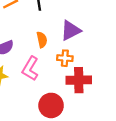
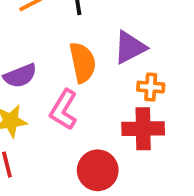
orange semicircle: (42, 40) -> (83, 62), size x1.5
orange cross: (65, 58) -> (151, 87), moved

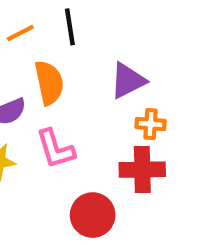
orange semicircle: (83, 62) -> (49, 83), moved
pink L-shape: (64, 110) -> (55, 149), turned -48

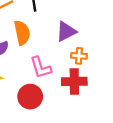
pink L-shape: (55, 149) -> (41, 68), moved
red circle: (93, 215) -> (30, 97), moved

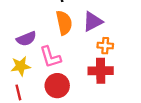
orange semicircle: (22, 33) -> (64, 23), moved
pink L-shape: (41, 68) -> (50, 57), moved

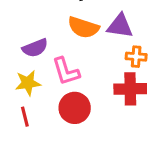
purple triangle: (93, 22) -> (120, 26), turned 35
orange semicircle: (64, 23) -> (83, 27), turned 120

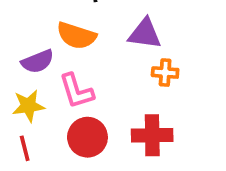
orange semicircle: (83, 27) -> (76, 36), moved
red cross: (130, 89) -> (152, 135), moved

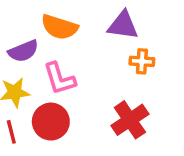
red cross: (152, 135) -> (130, 120), turned -33
red circle: (87, 137) -> (51, 122), moved

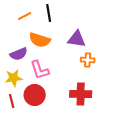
red cross: (130, 120) -> (81, 94), turned 35

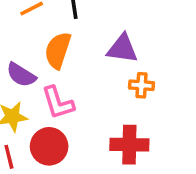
orange semicircle: (40, 40) -> (58, 50), turned 90
purple semicircle: (19, 54) -> (21, 75), turned 54

